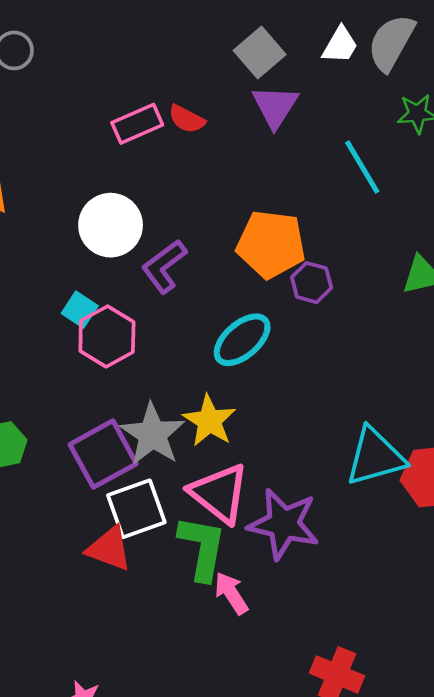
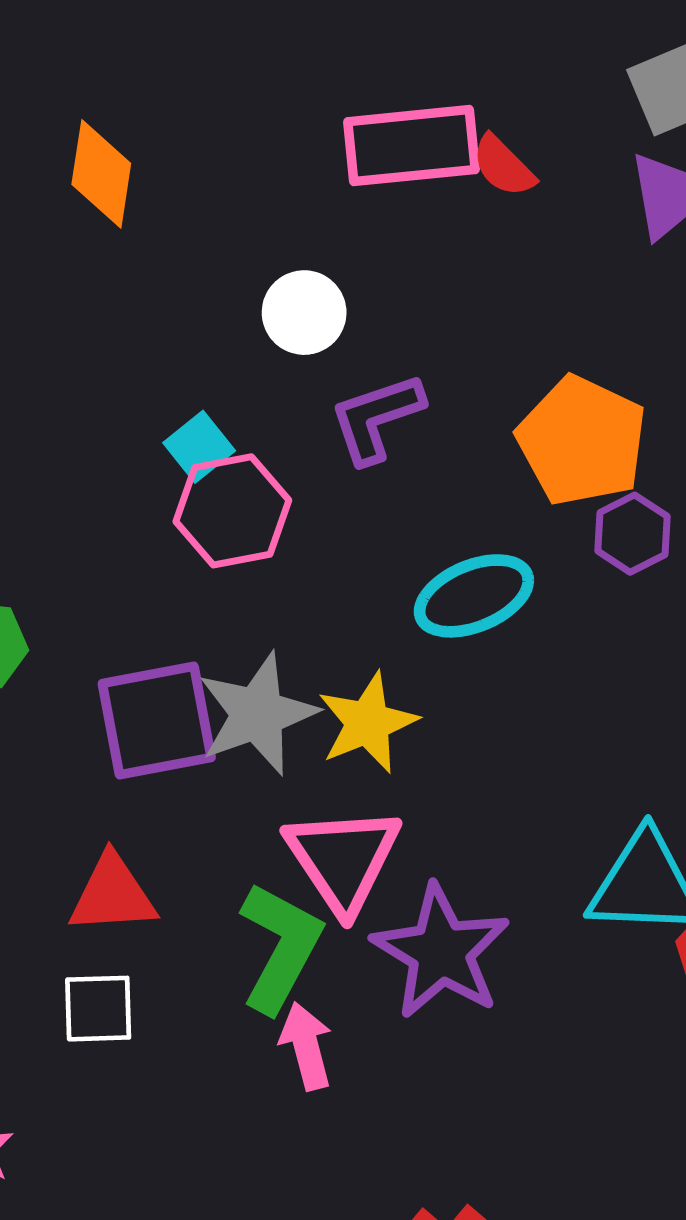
pink rectangle: (137, 124) -> (411, 146), size x1.4
white circle: (111, 225) -> (304, 313), size x0.7
white square: (136, 509) -> (98, 1009), moved, size x0.7
red triangle: (109, 549) -> (112, 894), turned -42

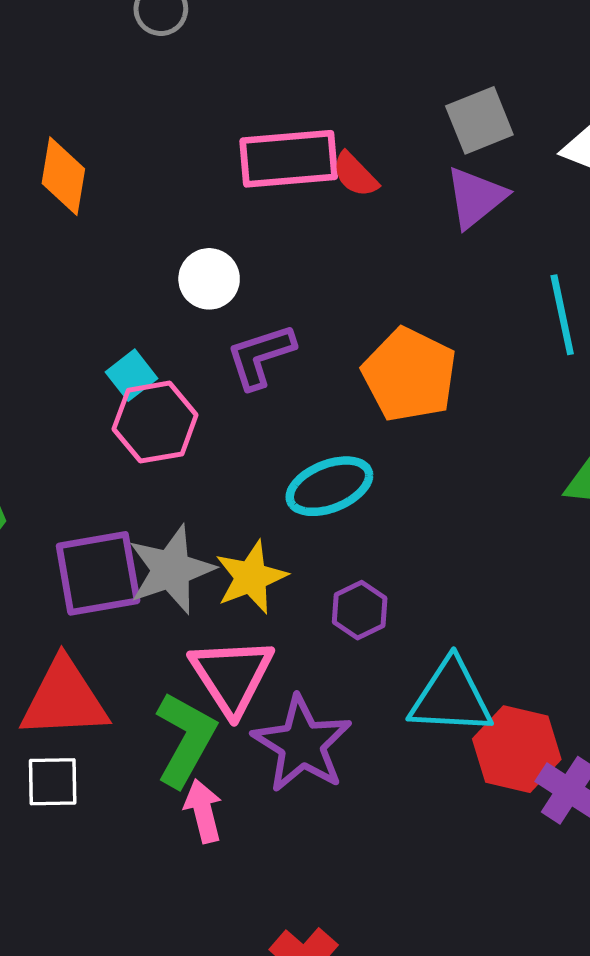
purple hexagon: (632, 534) -> (360, 610), moved
red triangle: (112, 894) -> (64, 699), size x1.4

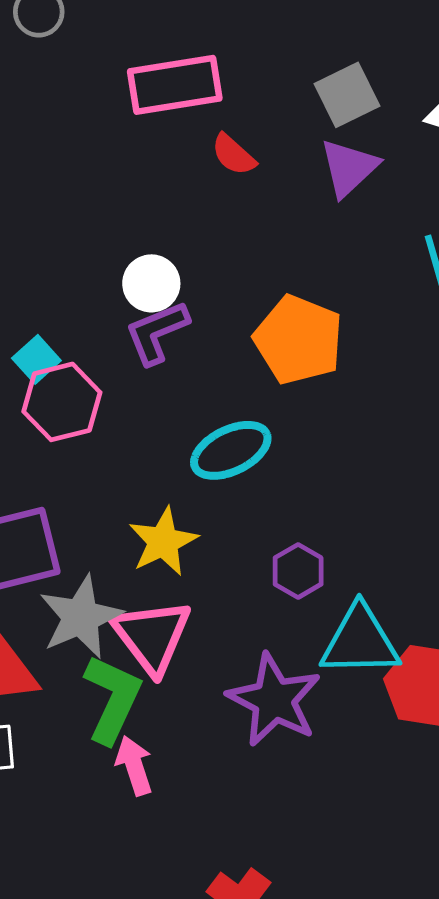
pink rectangle: (289, 159) -> (175, 85), moved
white circle: (209, 279) -> (151, 283), moved
gray star: (171, 570) -> (81, 617), moved
purple hexagon: (360, 610) -> (298, 571), moved
purple star: (302, 744) -> (274, 700), moved

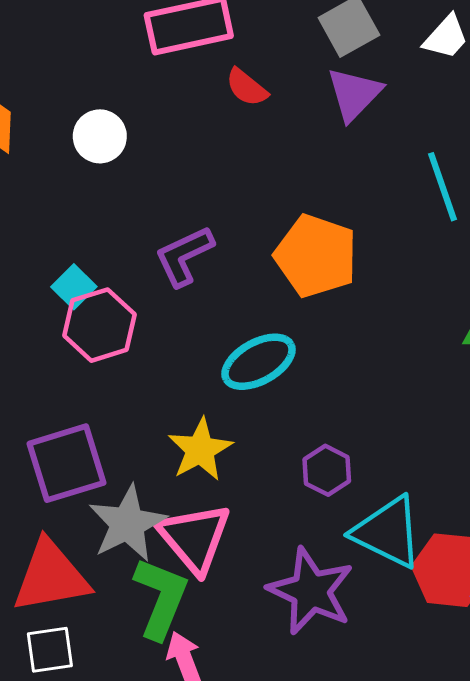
white circle: (151, 283) -> (100, 136), moved
cyan triangle: (360, 641) -> (388, 532), turned 30

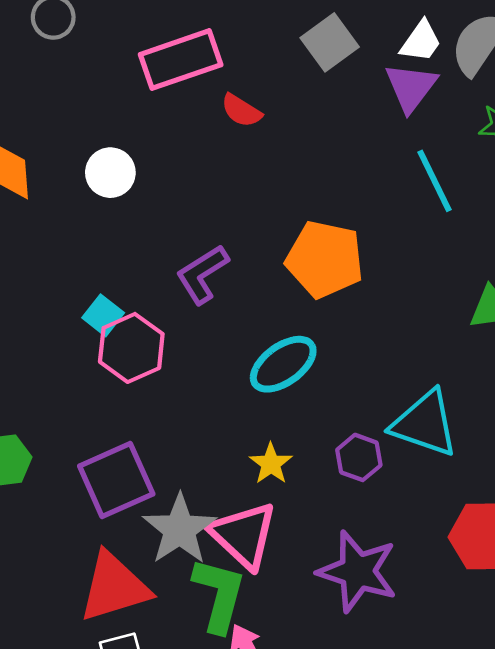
purple triangle: (354, 94) -> (411, 87), moved
yellow star: (200, 450) -> (271, 464), moved, size x0.7
cyan triangle: (388, 532) -> (425, 424), moved

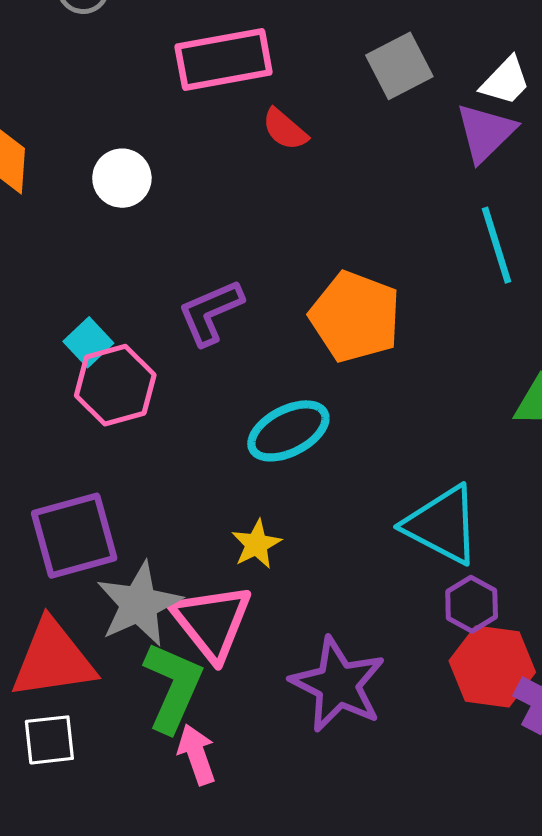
purple hexagon: (359, 457) -> (472, 604), moved

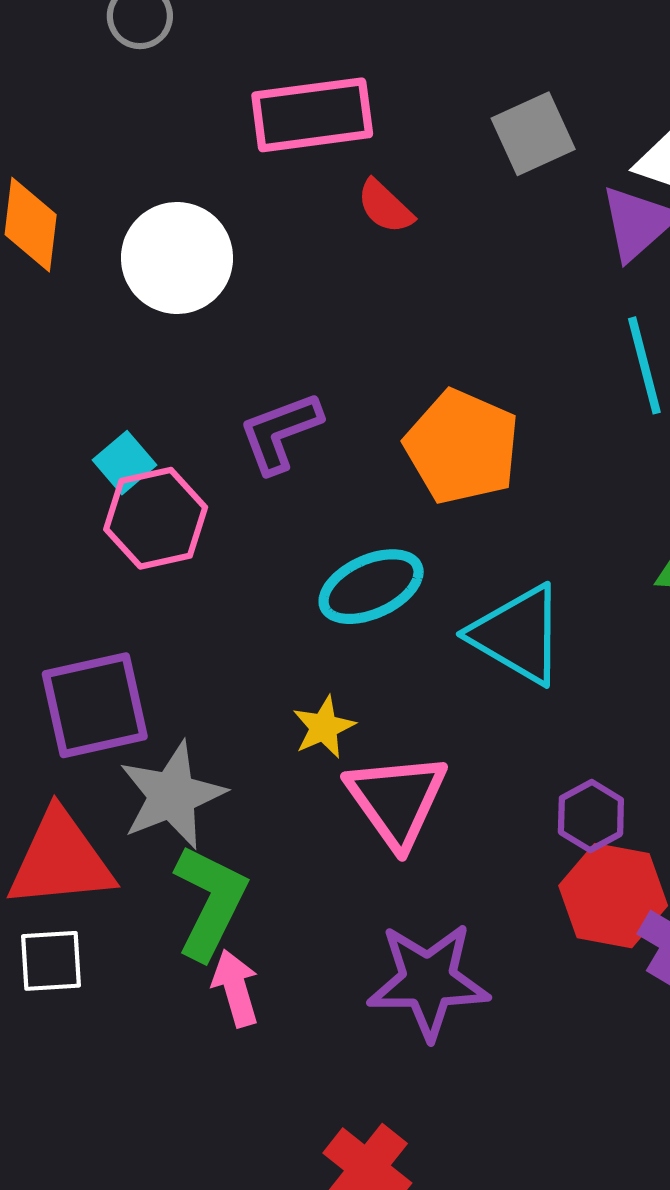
white circle: (122, 178) -> (177, 258), size x1.5
cyan triangle: (442, 525) -> (518, 635), moved
pink triangle: (212, 622) -> (397, 800), moved
purple star: (338, 684) -> (428, 981), moved, turned -30

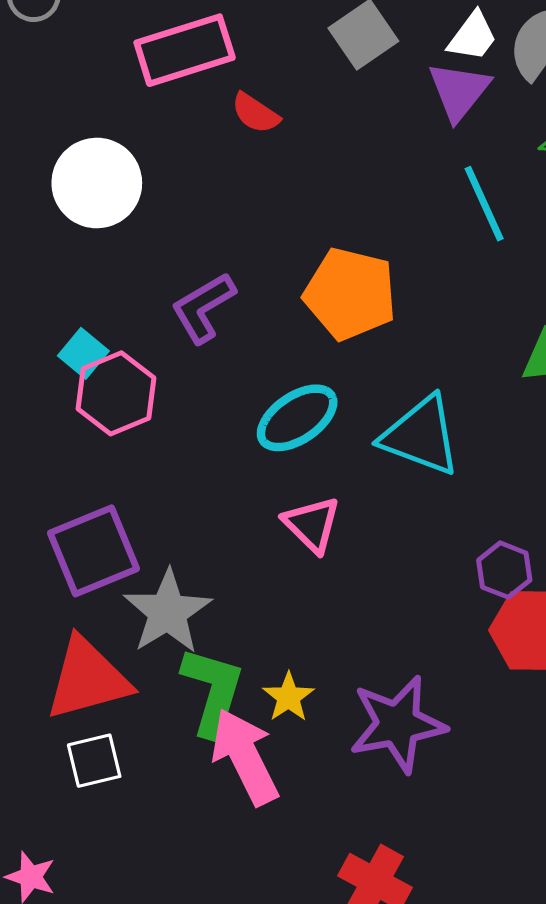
yellow star: (324, 727) -> (288, 697), moved
pink triangle: (397, 800) -> (312, 524), moved, size x0.7
pink arrow: (236, 988) -> (245, 757), size x1.6

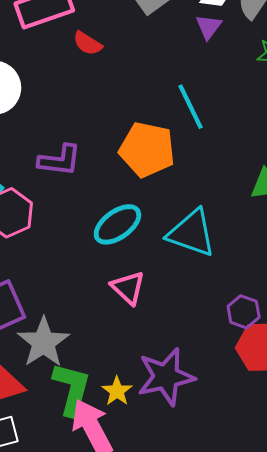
purple triangle: (459, 91) -> (209, 27), size x0.7
cyan line: (484, 204) -> (190, 107), moved
purple L-shape: (203, 308) -> (60, 160), turned -141
purple star: (398, 724) -> (166, 377), moved

